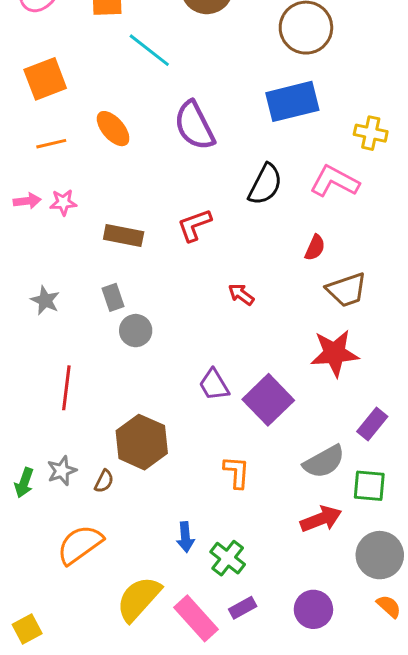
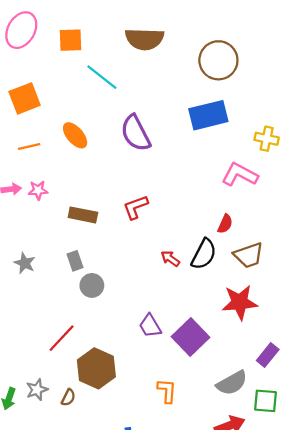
black semicircle: (265, 184) -> (204, 254), moved
red line: (66, 388) -> (62, 338), moved, turned 36

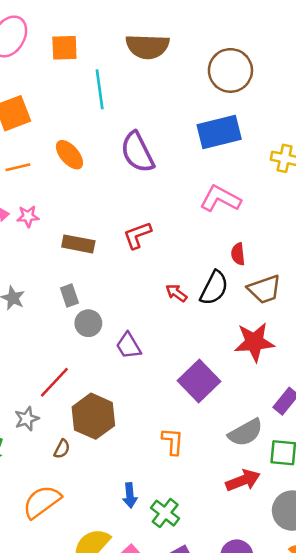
cyan line: (102, 77) -> (100, 89), turned 44
pink L-shape: (240, 175) -> (220, 199), moved
red semicircle: (225, 224) -> (238, 254), turned 150
purple trapezoid: (150, 326) -> (129, 346), moved
gray star: (37, 390) -> (27, 419), moved

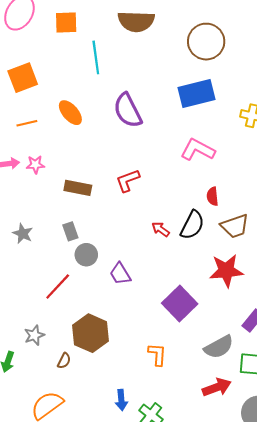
red line: (54, 382) -> (58, 287), moved

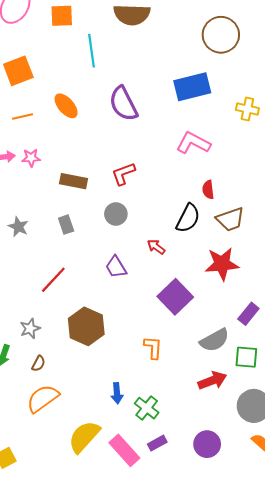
brown circle: (206, 42) -> (221, 35), moved
red arrow: (161, 229) -> (156, 247), moved
gray circle: (86, 255) -> (116, 214), moved
brown semicircle: (64, 361) -> (38, 363), moved

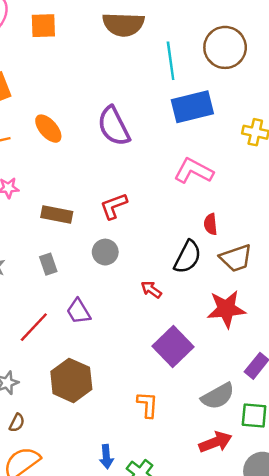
cyan line: (92, 51) -> (171, 61), moved
purple trapezoid: (116, 267) -> (79, 311), moved

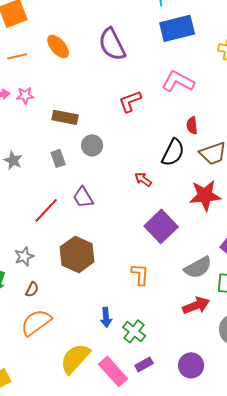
red L-shape: (114, 206) -> (130, 101), moved
gray circle: (105, 252) -> (92, 145), moved

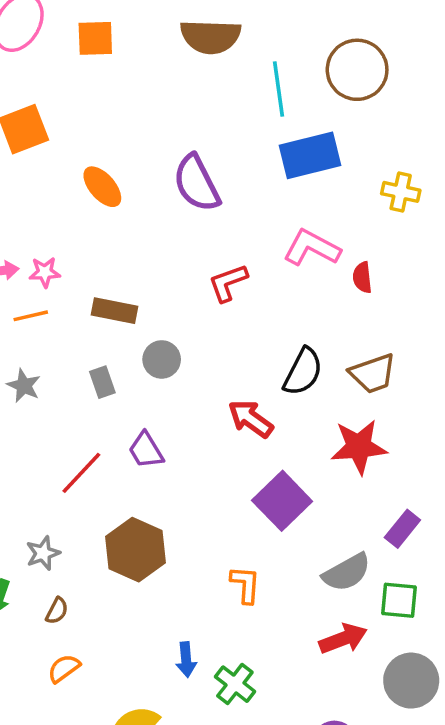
orange line: (17, 56) -> (31, 316), moved
red semicircle: (192, 125) -> (362, 277), moved
red arrow: (143, 179) -> (251, 419), size x1.5
orange semicircle: (36, 322) -> (64, 668), size x0.6

